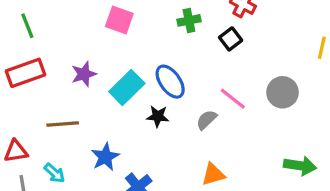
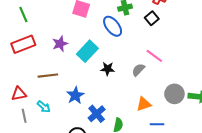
blue ellipse: (170, 82) -> (113, 26), moved
gray circle: (283, 92) -> (174, 94), moved

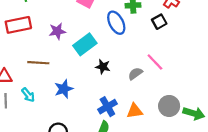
blue cross: (97, 114) -> (107, 107), moved

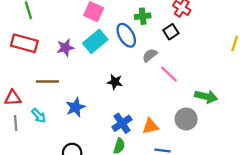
red rectangle: (18, 25) -> (24, 43), turned 30
cyan rectangle: (85, 44) -> (95, 41), moved
gray semicircle: (135, 74) -> (150, 55), moved
green arrow: (194, 113) -> (206, 97), moved

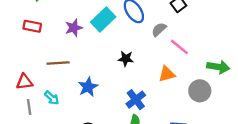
red rectangle: (24, 43) -> (32, 26), size x0.7
orange triangle: (150, 126) -> (167, 74), moved

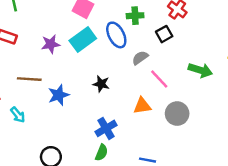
green arrow: (218, 67) -> (200, 70), moved
blue star: (88, 87) -> (59, 95), moved
gray circle: (200, 91) -> (177, 114), moved

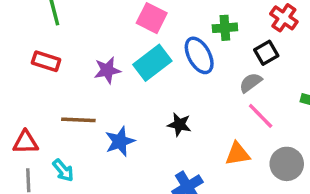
gray semicircle: (140, 58) -> (251, 83), moved

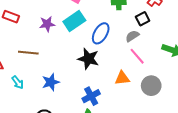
blue ellipse: (199, 55) -> (101, 33), moved, turned 55
black star: (179, 125) -> (88, 59), size x1.5
blue star: (120, 141) -> (51, 82), moved

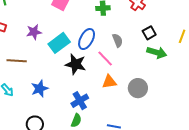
black square: (143, 19) -> (149, 33), moved
cyan rectangle: (74, 21) -> (59, 43), moved
gray semicircle: (132, 36) -> (118, 40), turned 104
pink line: (137, 56) -> (105, 58), moved

